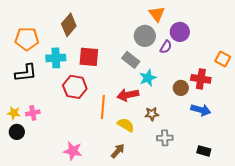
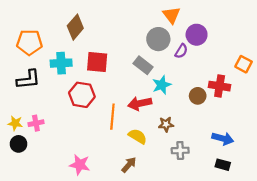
blue arrow: (201, 110) -> (223, 138), moved

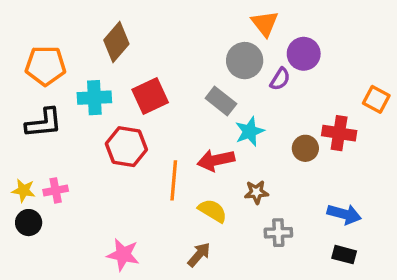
red square: (97, 62) -> (150, 96), turned -30

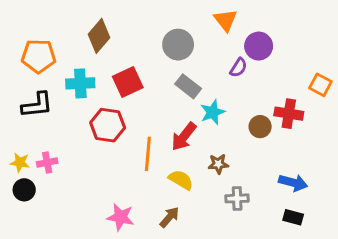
gray circle: (245, 61) -> (178, 45), moved
red arrow: (216, 160) -> (184, 137), turned -40
pink star: (123, 255) -> (121, 217), moved

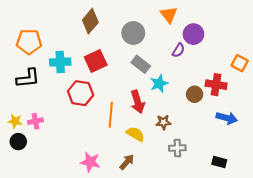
brown diamond: (99, 36) -> (90, 21), moved
red arrow: (184, 137) -> (138, 102), turned -55
blue arrow: (293, 183) -> (227, 118), moved

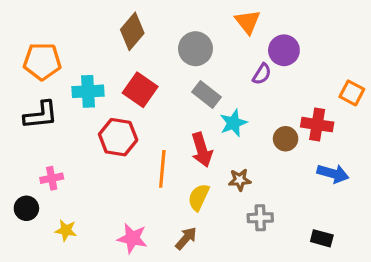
red square: (96, 61) -> (140, 90), turned -30
yellow star: (15, 121) -> (66, 230), moved
yellow semicircle: (135, 134) -> (199, 197), turned -96

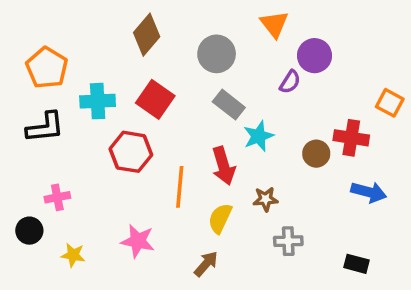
orange pentagon: (42, 61) -> (47, 68), turned 30
pink star: (132, 238) -> (138, 241), moved

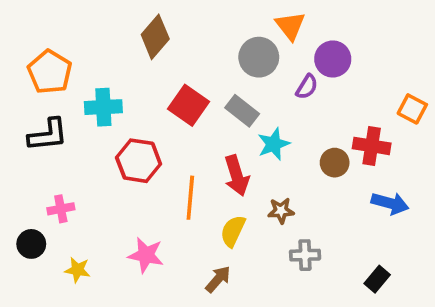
gray circle: (217, 54) -> (259, 57), moved
red square: (155, 99) -> (188, 105), moved
black rectangle: (356, 264) -> (377, 279), turned -65

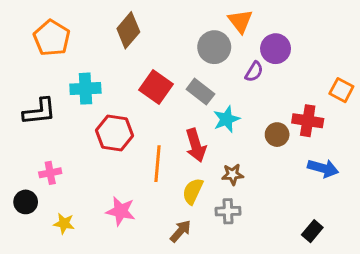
orange pentagon: (50, 72) -> (52, 38), moved
gray cross: (305, 255) -> (228, 211), moved

